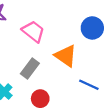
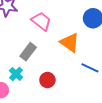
gray rectangle: (30, 69) -> (28, 52), moved

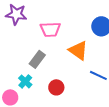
pink trapezoid: (41, 21) -> (50, 29), turned 140

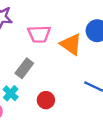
orange triangle: (78, 50) -> (71, 44), moved

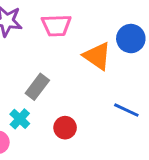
pink trapezoid: (39, 34) -> (56, 25), moved

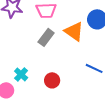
gray rectangle: (37, 87) -> (46, 37), moved

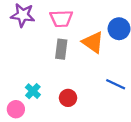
gray rectangle: (46, 37) -> (61, 49), turned -30

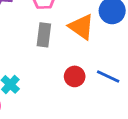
red circle: (68, 98) -> (75, 76), moved

